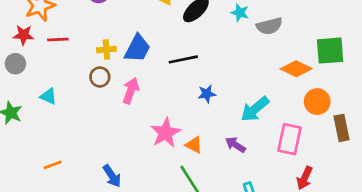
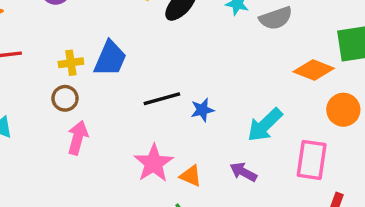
black line: (183, 59) -> (162, 99), moved
pink arrow: (131, 91) -> (78, 138), moved

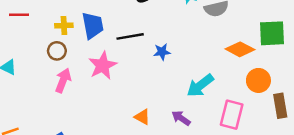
blue trapezoid: (110, 59) -> (93, 25), turned -40
black line: (162, 99) -> (130, 36), moved
blue star: (202, 110) -> (162, 52), moved
pink star: (154, 163) -> (103, 65), moved

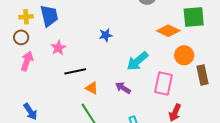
black line: (130, 36) -> (75, 71), moved
pink star: (103, 65) -> (58, 48), size x0.7

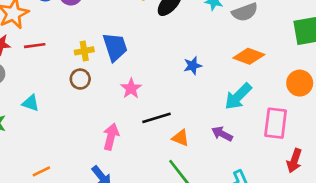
orange diamond: (168, 31) -> (249, 56), moved
pink arrow: (27, 61) -> (111, 137), moved

